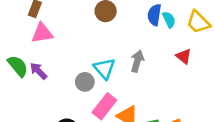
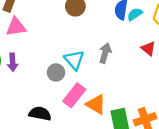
cyan semicircle: (169, 20) -> (135, 14), turned -98
purple arrow: (38, 71) -> (13, 62), turned -138

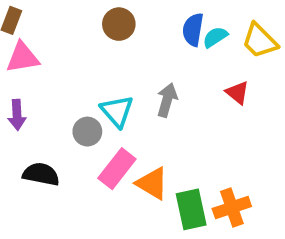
black semicircle: (40, 114) -> (41, 174), moved

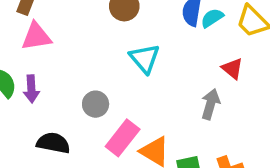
gray arrow: (167, 100) -> (210, 104), moved
cyan triangle: (117, 111) -> (145, 58), moved

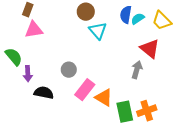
cyan triangle: (145, 58) -> (98, 31), moved
red triangle: (232, 69) -> (150, 49), size x1.5
purple arrow: (31, 89) -> (28, 74), moved

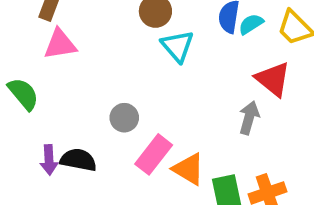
purple arrow: (28, 74) -> (49, 160), moved

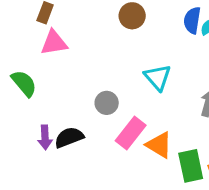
cyan triangle: (177, 46) -> (158, 77), moved
black semicircle: (78, 160) -> (69, 137), turned -32

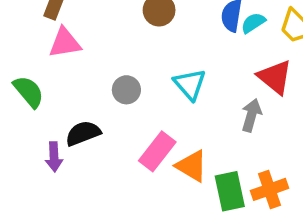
gray circle: (107, 103) -> (126, 90), moved
black semicircle: (69, 137) -> (83, 133), moved

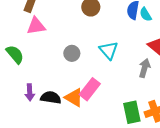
cyan semicircle: (253, 23) -> (146, 14), turned -88
black semicircle: (83, 133) -> (51, 98), moved, turned 30
orange triangle: (192, 166) -> (74, 98), moved

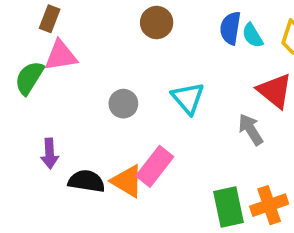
green semicircle: (15, 54) -> (29, 78), moved, turned -108
gray arrow: (145, 68) -> (251, 129), turned -48
purple arrow: (30, 92) -> (50, 153), moved

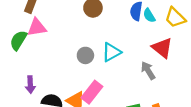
cyan triangle: (188, 98) -> (111, 52), turned 42
gray circle: (123, 104) -> (85, 55), moved

